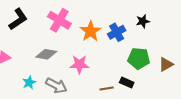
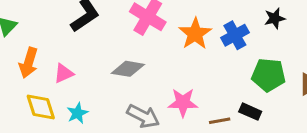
pink star: (79, 64) -> (183, 102), moved
cyan star: (29, 82) -> (77, 113), moved

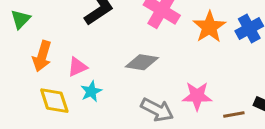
cyan star: (77, 113) -> (91, 91), moved

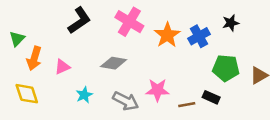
green triangle: (21, 19) -> (17, 39), moved
cyan star: (91, 91) -> (84, 95), moved
yellow diamond: (54, 101) -> (27, 94), moved

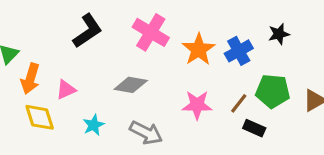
pink star: (157, 90) -> (197, 105), moved
yellow diamond: (27, 94) -> (40, 117), moved
brown line: (187, 105) -> (239, 103), moved, turned -42

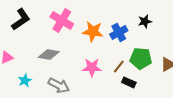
orange star: (199, 49) -> (93, 31), turned -30

